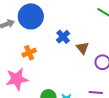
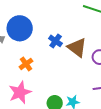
brown triangle: (83, 48) -> (77, 48), size x1.5

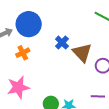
orange cross: (26, 64) -> (23, 53), moved

